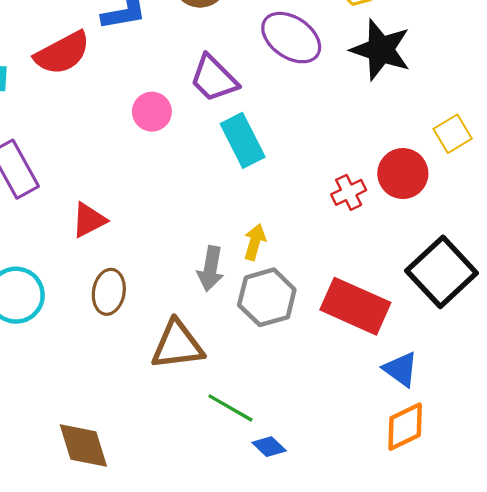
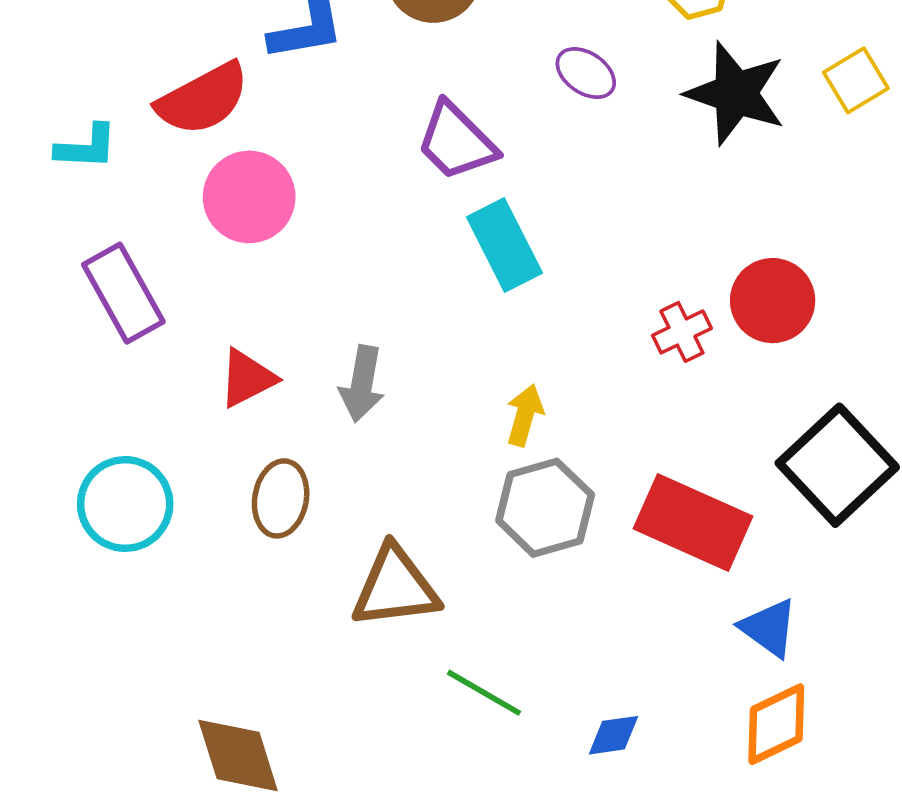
purple ellipse: (291, 38) -> (586, 73), size x0.6
pink circle: (152, 112) -> (249, 197), moved, size x1.4
yellow square: (453, 134) -> (856, 80), moved
gray arrow: (210, 269) -> (362, 384), moved
blue diamond: (269, 447) -> (614, 735), moved, turned -52

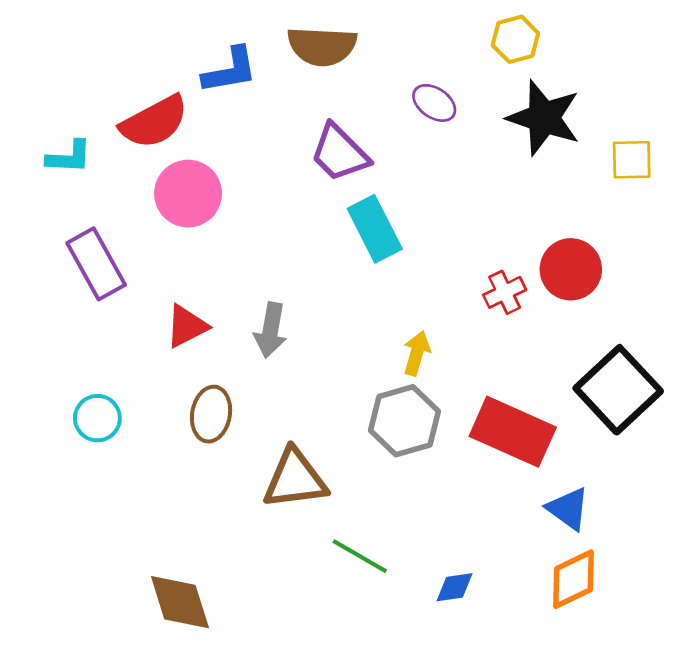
yellow square: (856, 80) -> (632, 160), moved, turned 30
yellow arrow: (525, 415) -> (417, 353), moved
cyan circle: (125, 504) -> (97, 418), size x0.7

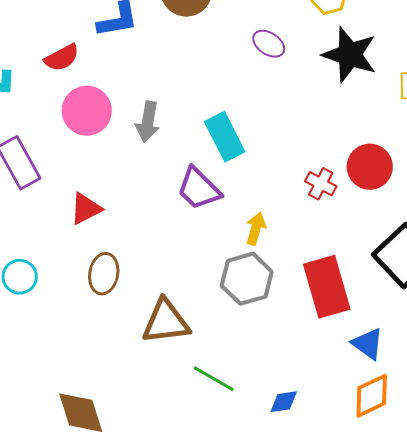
red semicircle: (154, 122) -> (62, 58), size x0.7
purple trapezoid: (340, 153) -> (199, 189), moved
red cross: (505, 292) -> (321, 184), turned -36
gray arrow: (271, 330) -> (148, 122), moved
red rectangle: (513, 432) -> (327, 287), turned 50

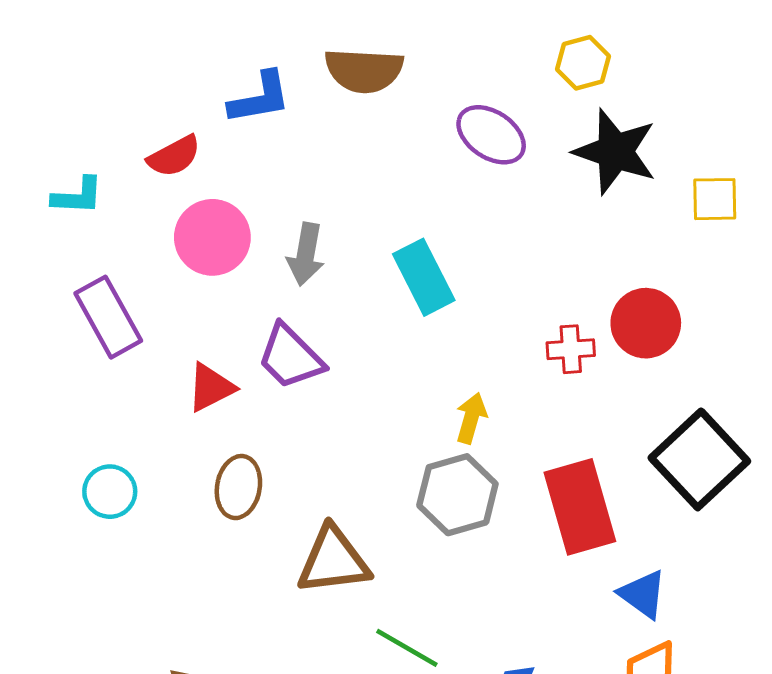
purple ellipse: (269, 44) -> (491, 135), size x1.4
red cross: (321, 184) -> (571, 349), turned -32
purple trapezoid: (199, 189) -> (290, 357), moved

